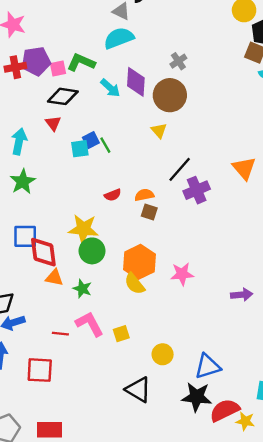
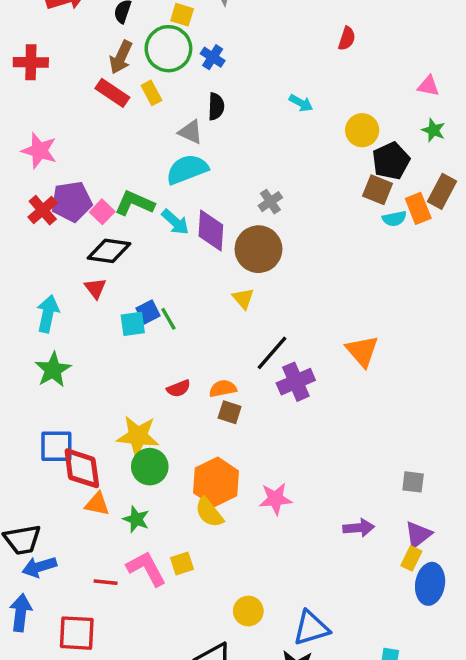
red cross: (15, 67) -> (43, 210), turned -30
pink square: (58, 68) -> (102, 212), turned -35
cyan arrow: (110, 88) -> (175, 222), moved
yellow square: (121, 334) -> (182, 563), moved

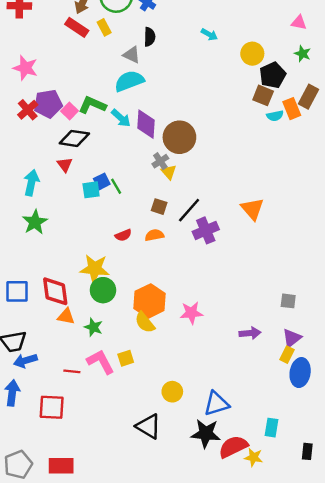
gray cross: (270, 202) -> (160, 161), moved
brown square: (230, 412) -> (159, 207), moved
blue square: (56, 446) -> (17, 291), moved

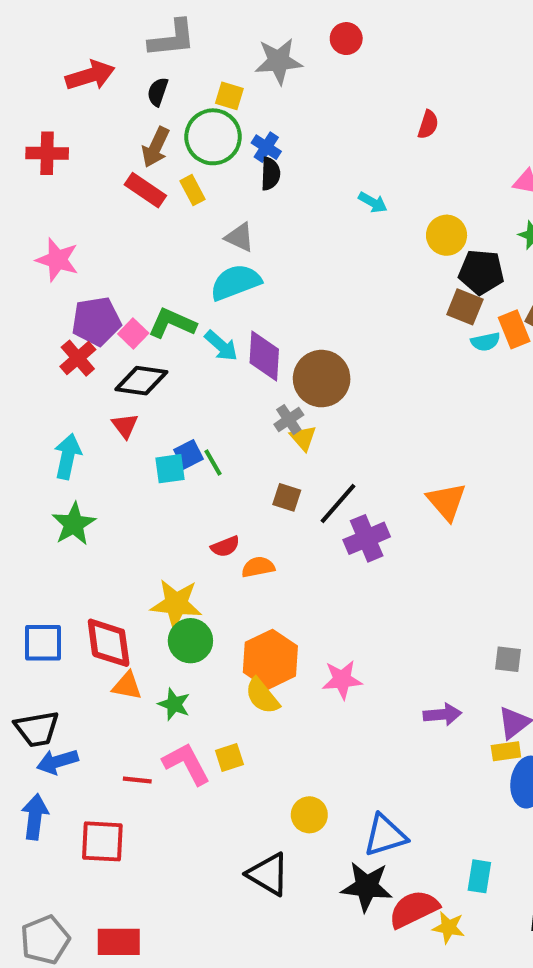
black semicircle: (150, 37) -> (270, 174), moved
black pentagon: (273, 75) -> (481, 272), turned 30
red cross: (28, 110) -> (78, 358), moved
orange semicircle: (154, 235) -> (258, 567), moved
yellow rectangle: (287, 355) -> (506, 751), turned 56

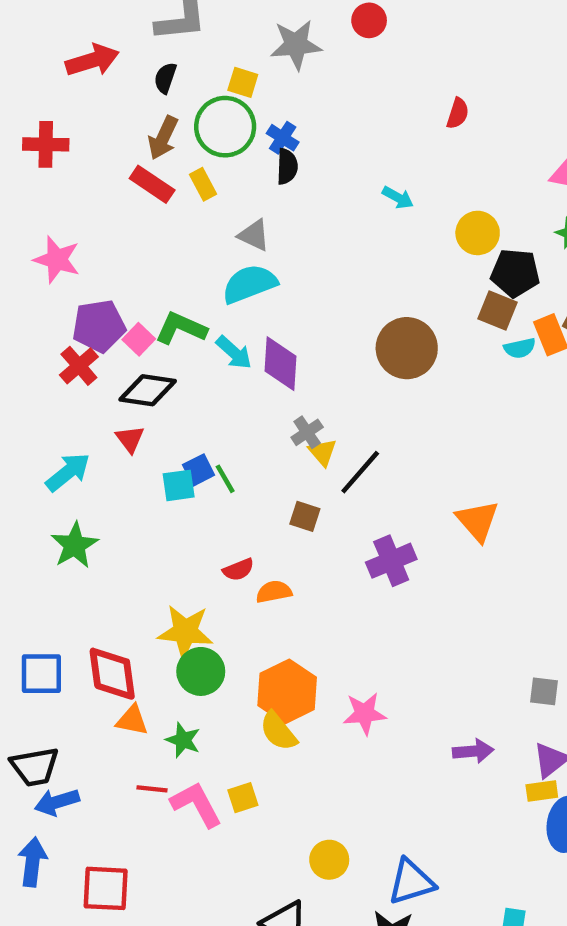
brown circle: (322, 379) -> (407, 348), moved
cyan arrow: (68, 456) -> (68, 472), turned 39
black line: (338, 503) -> (360, 472), moved
red line: (137, 780) -> (152, 789), moved

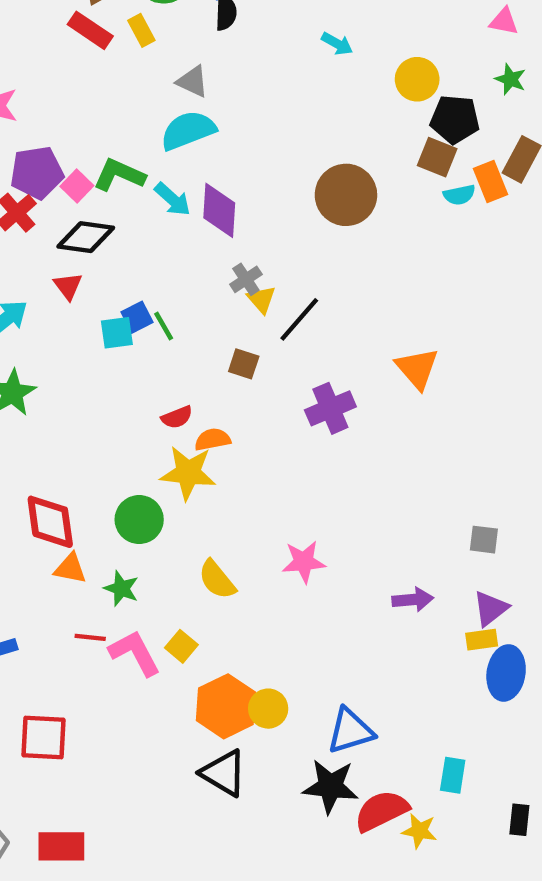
yellow star: (185, 632) -> (188, 473), moved
orange hexagon: (287, 691) -> (226, 706), moved
yellow square: (243, 798) -> (181, 646), turned -32

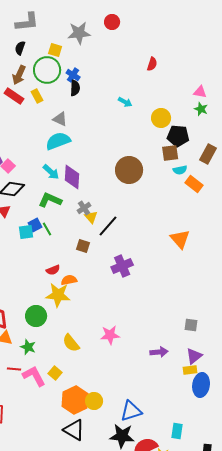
green star: (511, 79) -> (201, 109), moved
brown square: (437, 157) -> (170, 153), turned -30
green L-shape: (119, 175) -> (50, 200), moved
orange rectangle: (491, 182) -> (194, 184), moved, turned -30
orange triangle: (417, 368) -> (180, 239), moved

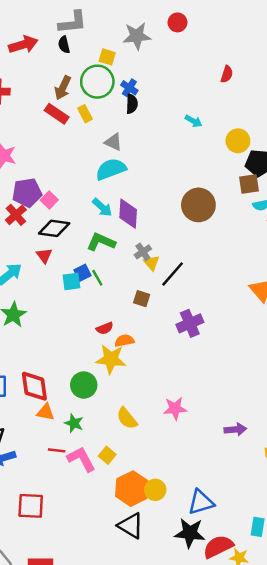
black semicircle: (20, 48) -> (64, 45), moved, turned -32

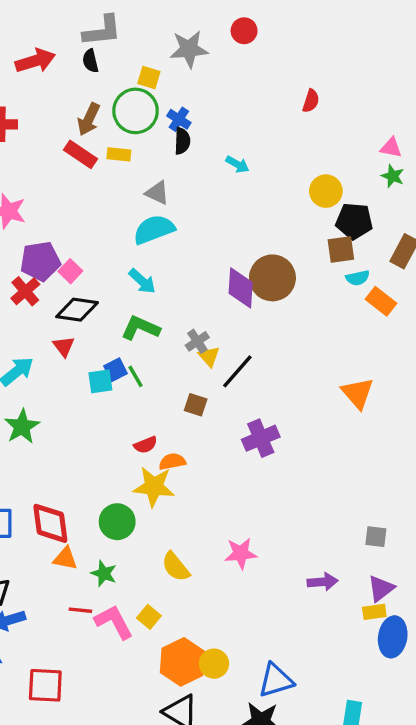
yellow rectangle: (85, 114) -> (119, 154), turned -56
cyan arrow: (194, 121) -> (237, 164), moved
purple diamond: (128, 214) -> (241, 288), moved

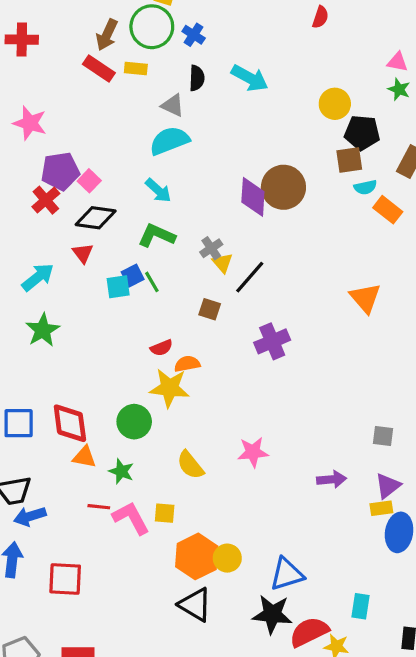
black semicircle: (182, 141) -> (197, 78), moved
cyan arrow: (237, 164) -> (250, 78), size x1.6
yellow square: (149, 617) -> (165, 513), turned -35

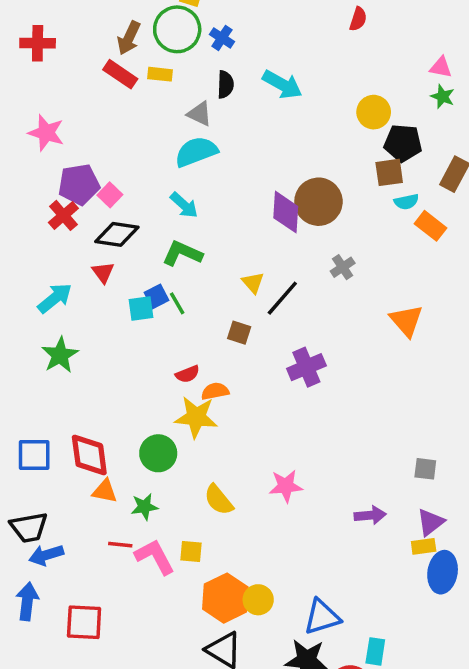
gray cross: (211, 248) -> (343, 267), moved
green star: (121, 471) -> (144, 507), turned -30
cyan rectangle: (361, 606) -> (375, 651), moved

